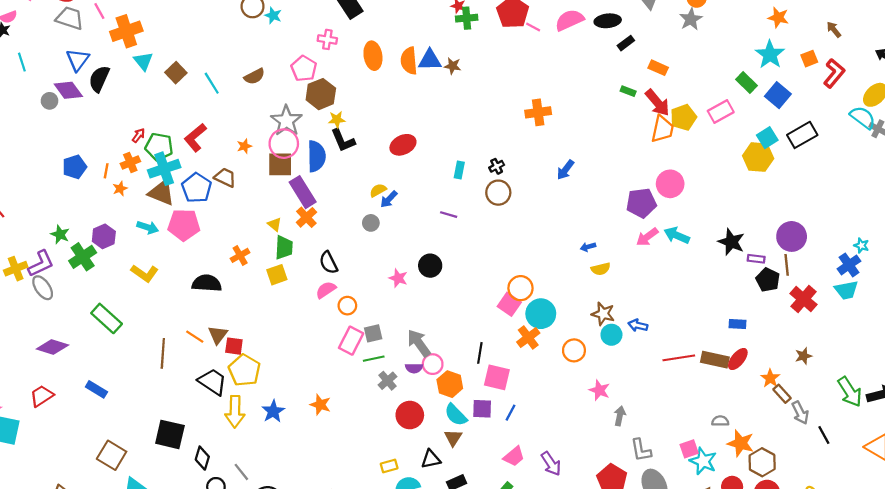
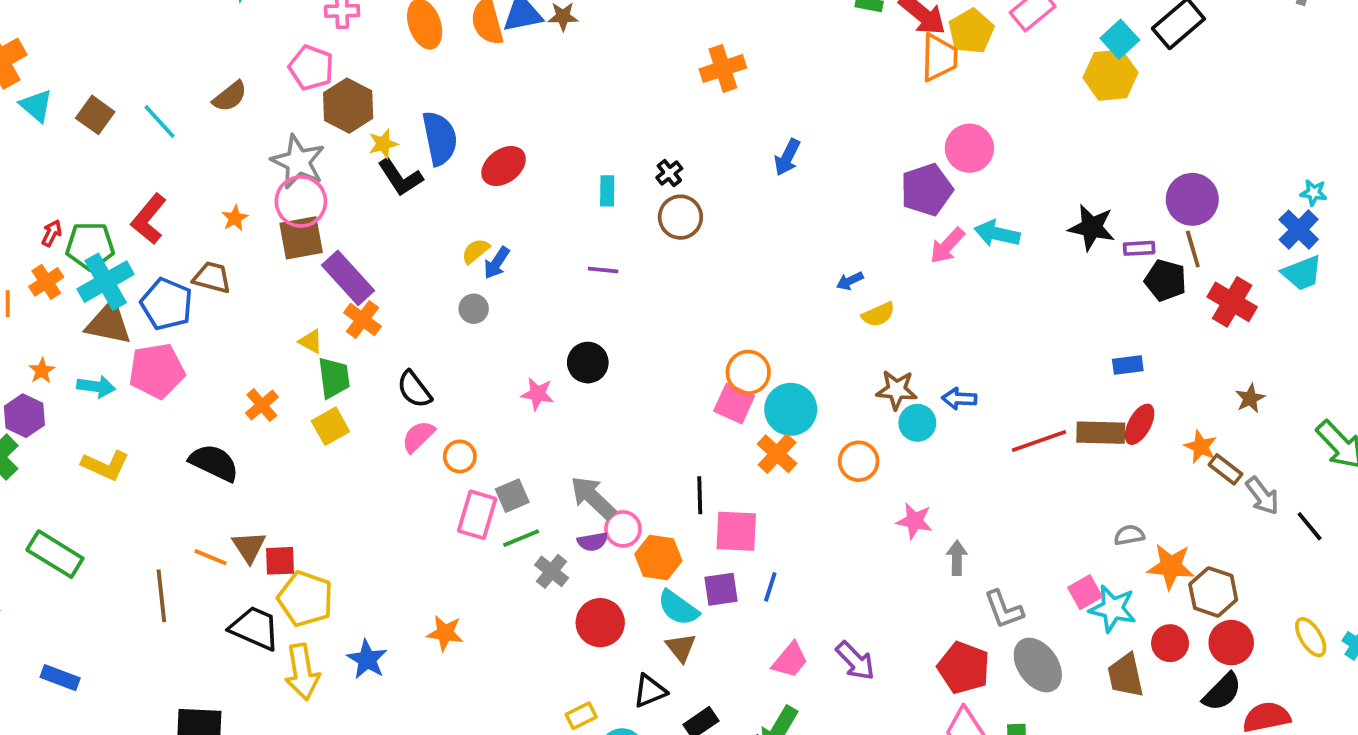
blue semicircle: (316, 156) -> (440, 138), moved
orange star: (120, 189) -> (42, 371), moved
black semicircle: (207, 283) -> (214, 463), turned 32

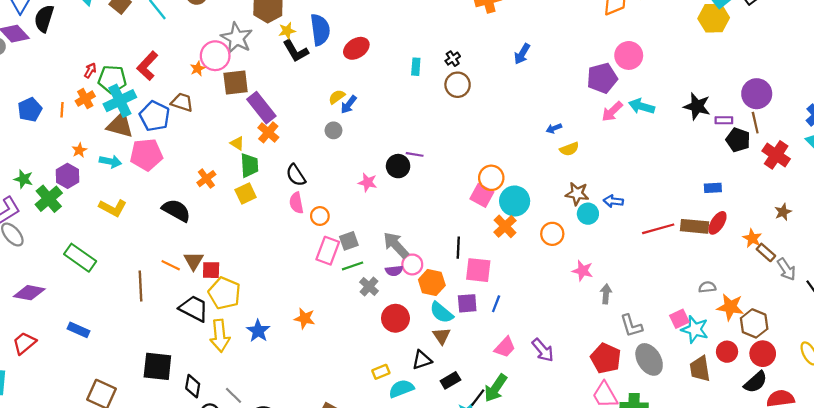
pink circle: (301, 201) -> (215, 56), moved
purple line: (603, 270) -> (415, 154), moved
pink semicircle: (418, 437) -> (296, 203), turned -60

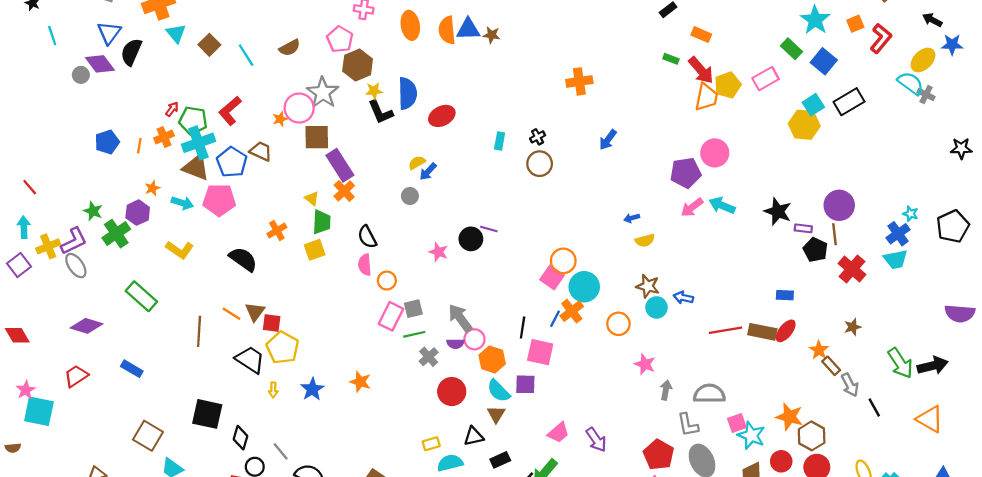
gray semicircle: (707, 287) -> (709, 394), moved, size x1.8
blue line: (496, 304) -> (555, 319), moved
yellow arrow: (220, 336) -> (273, 390), size x0.5

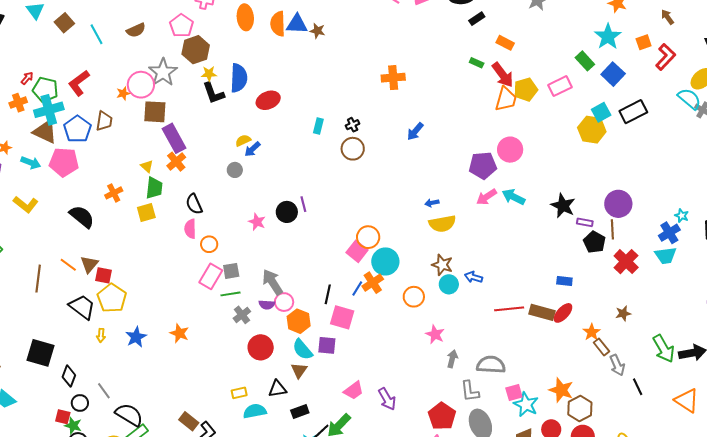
brown trapezoid: (261, 151) -> (104, 121), turned 70
purple line: (489, 229) -> (303, 204), turned 56
yellow semicircle: (645, 240) -> (442, 224), size x1.5

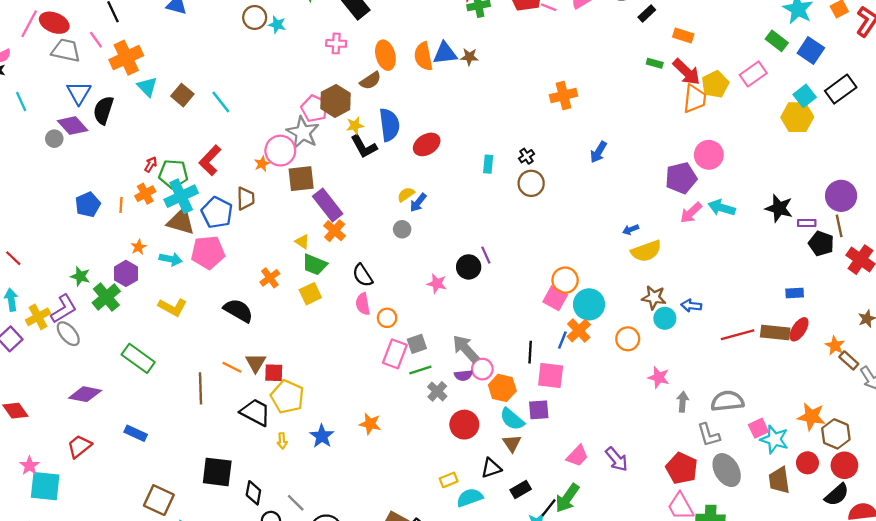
pink pentagon: (181, 26) -> (314, 109), moved
brown semicircle: (136, 30) -> (370, 81), moved
green trapezoid: (154, 188) -> (315, 265), turned 115

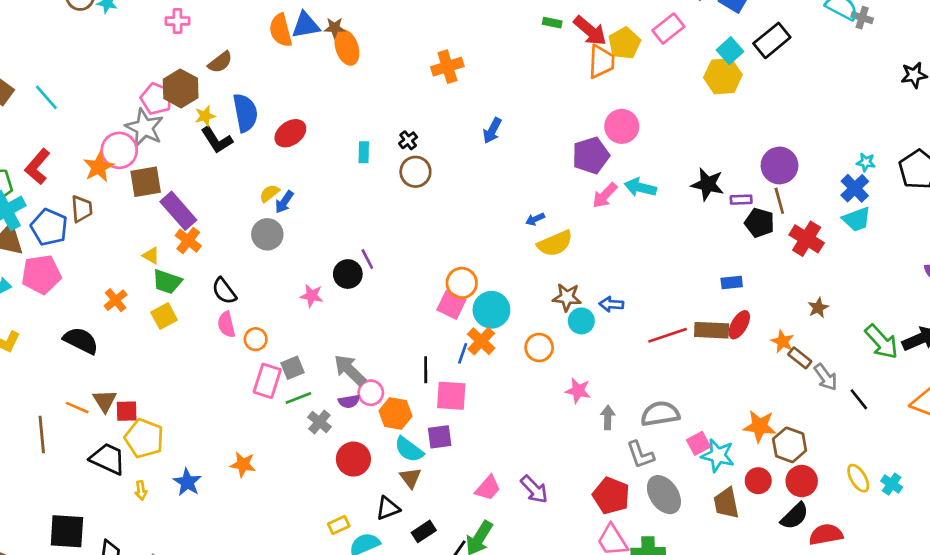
orange ellipse: (385, 55) -> (347, 48), moved
orange star: (262, 164) -> (99, 167), size x1.6
gray circle: (402, 229) -> (267, 234), size x1.5

